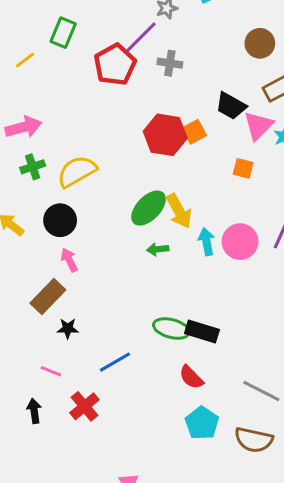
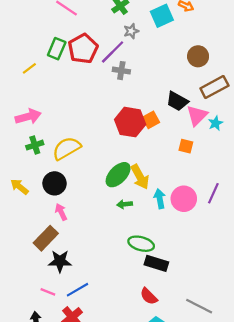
gray cross: (170, 63) -> (121, 71), moved
red pentagon: (115, 65) -> (83, 49), moved
black star: (68, 329) -> (60, 261), size x1.5
green ellipse: (171, 329) -> (141, 244), moved
blue line: (115, 362) -> (78, 290), moved

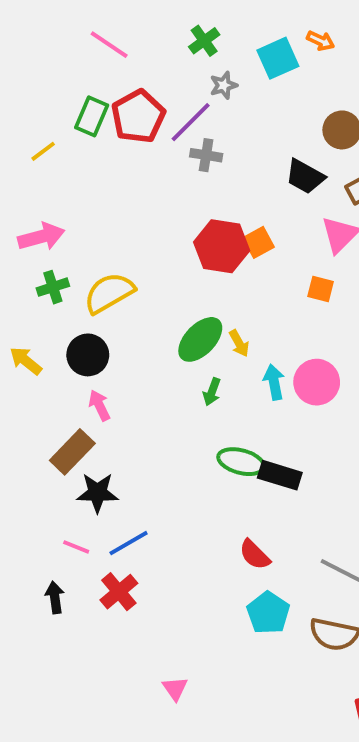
black trapezoid: (177, 101) -> (305, 176), moved
yellow arrow: (140, 177) -> (239, 343), size x0.6
green arrow: (125, 204) -> (212, 392), turned -64
black rectangle: (156, 263) -> (280, 475), moved

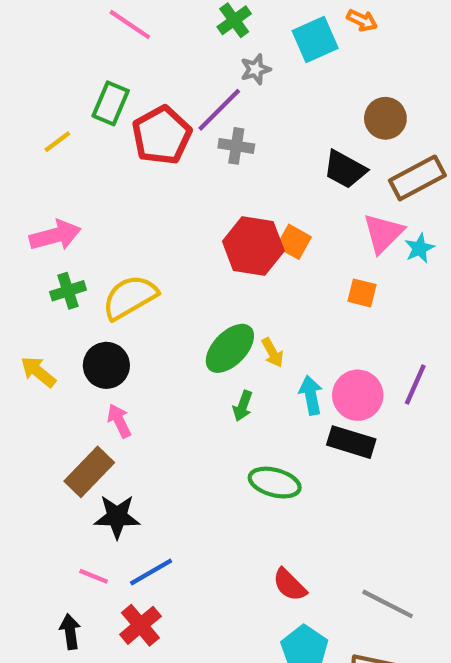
red pentagon: (138, 116) -> (162, 135), moved
orange square: (258, 242) -> (294, 242), turned -32
black rectangle: (280, 475) -> (351, 442), moved

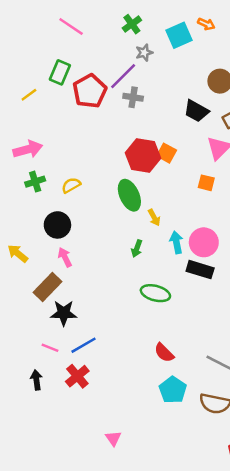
yellow semicircle: (130, 297) -> (71, 185), size x0.6
green ellipse: (230, 348) -> (129, 195), moved, turned -68
yellow arrow: (38, 372) -> (18, 253), moved

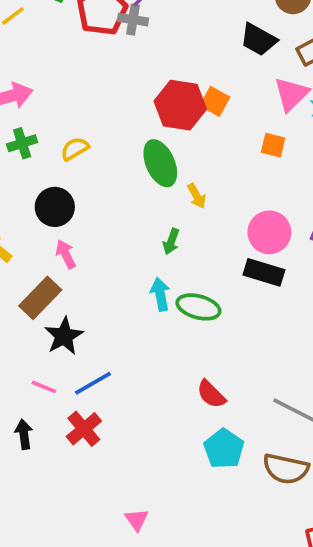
gray cross: (133, 97) -> (133, 20), moved
cyan arrow: (176, 242) -> (160, 294), moved
black star: (64, 313) -> (64, 336), turned -30

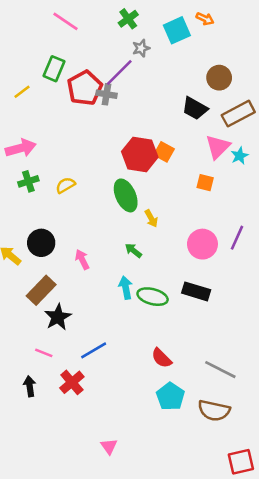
black circle: (55, 207) -> (41, 243), moved
green arrow: (171, 241) -> (133, 250), turned 108
pink arrow: (66, 254) -> (82, 259), moved
black rectangle: (264, 272) -> (196, 291), moved
blue line: (93, 383) -> (94, 350), moved

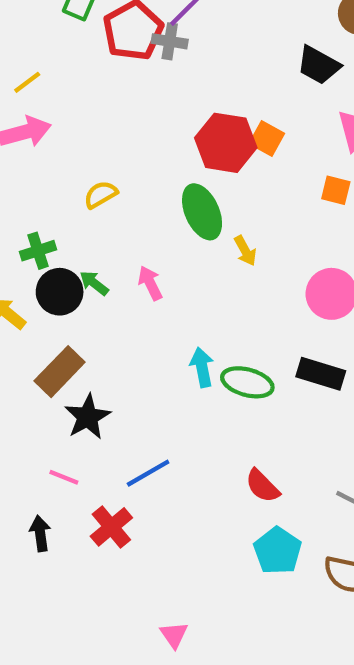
yellow line: (22, 92) -> (27, 82), moved
green cross: (28, 181) -> (38, 251), moved
green arrow: (133, 250) -> (94, 283), moved
pink arrow: (82, 259) -> (150, 283), moved

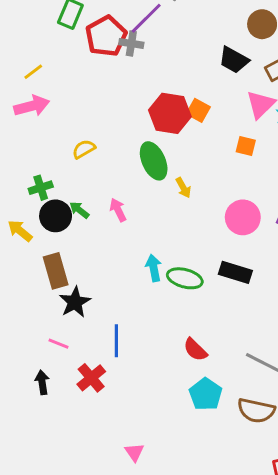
brown rectangle: (60, 372) -> (56, 271), turned -60
blue line: (148, 473) -> (116, 341), turned -60

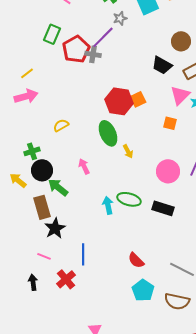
orange square: (198, 110) -> (138, 99), turned 35
green arrow: (79, 210) -> (58, 187), moved, size x1.5
green ellipse: (185, 278) -> (129, 199), moved

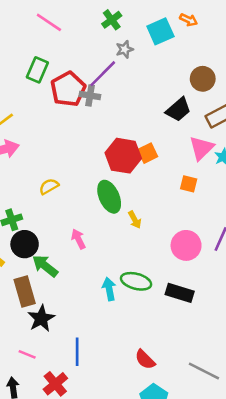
black trapezoid: (162, 65) -> (178, 110), turned -70

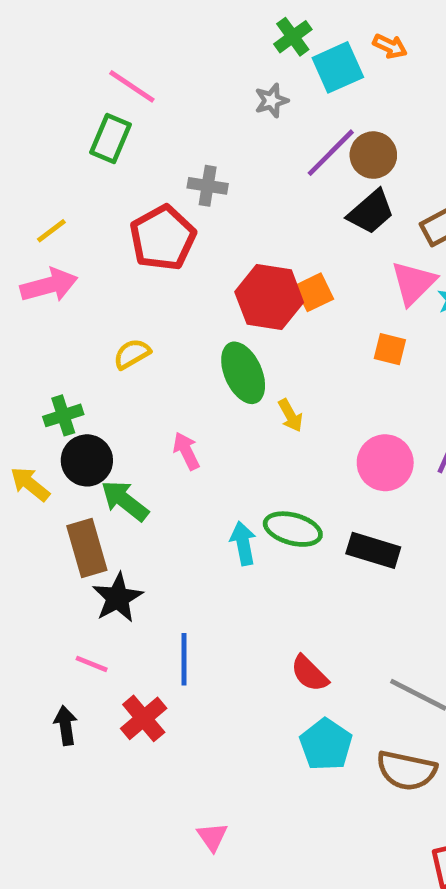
green cross: (112, 20) -> (293, 37), moved
pink line: (49, 22) -> (132, 86), moved
purple line: (103, 74) -> (331, 153), moved
brown circle: (203, 79) -> (373, 155), moved
red pentagon: (68, 89) -> (163, 238), moved

